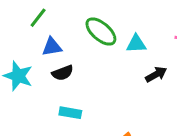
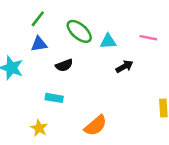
green line: (38, 18) -> (38, 19), moved
black semicircle: (63, 73) -> (64, 65), moved

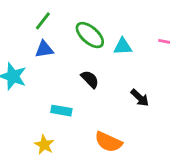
black semicircle: (64, 65) -> (90, 79), moved, turned -114
black arrow: (124, 67) -> (140, 98), moved, turned 72
orange semicircle: (96, 126) -> (108, 142), turned 65

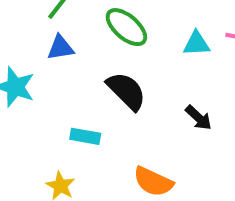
cyan triangle: (123, 46) -> (196, 44), moved
black semicircle: (90, 79) -> (126, 91), size x1.5

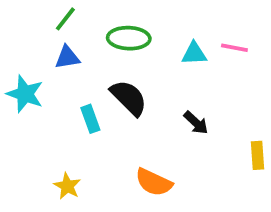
green ellipse: (126, 27) -> (129, 38), turned -39
cyan rectangle: (85, 136) -> (90, 119), moved, turned 60

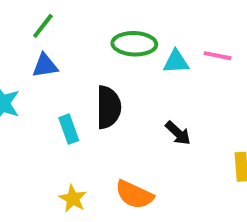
green ellipse: (129, 38) -> (134, 44), moved
black semicircle: (129, 98) -> (108, 107), turned 45
yellow star: (67, 186) -> (73, 199), moved

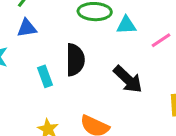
pink line: (218, 56) -> (161, 40), moved, turned -45
black arrow: (178, 133) -> (128, 79), size x1.5

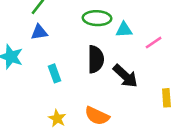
black semicircle: (75, 60) -> (96, 59), moved

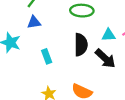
cyan triangle: (124, 30) -> (109, 35), moved

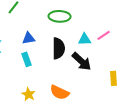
blue triangle: (34, 22) -> (29, 38), moved

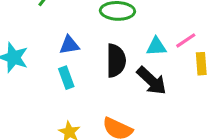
yellow rectangle: (114, 78) -> (201, 64), moved

